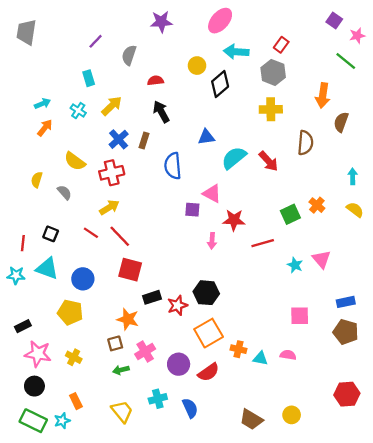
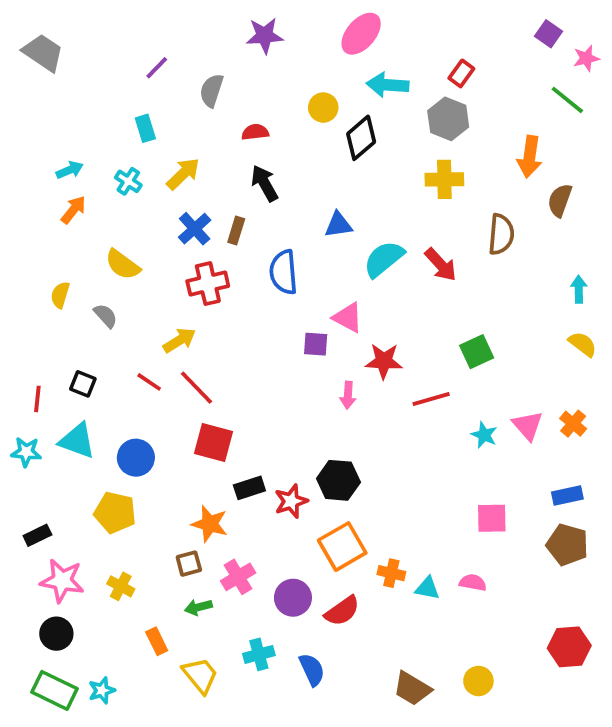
gray trapezoid: (26, 32) -> (43, 53), turned 115
red cross: (112, 173) -> (208, 284), moved
orange cross: (317, 205) -> (573, 424), moved
orange rectangle: (76, 401) -> (157, 641), moved

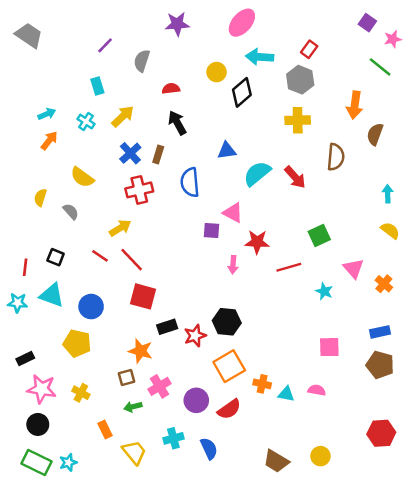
pink triangle: (528, 425) -> (353, 269), moved

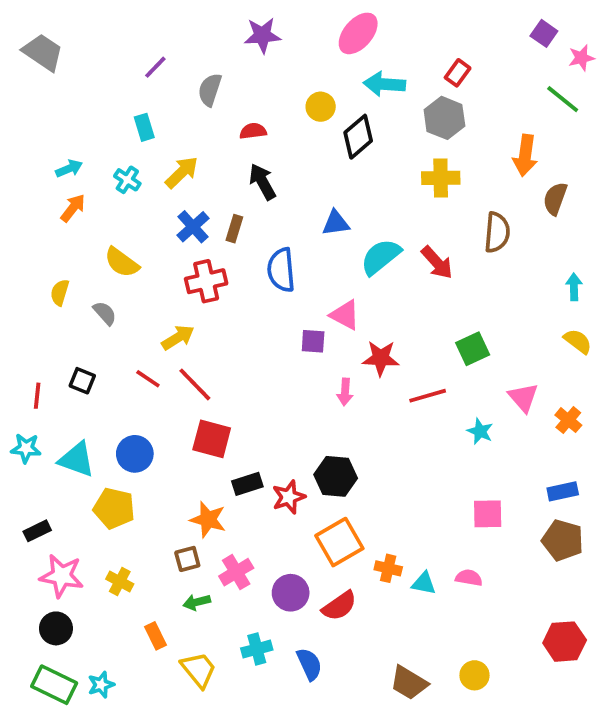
cyan triangle: (52, 295) -> (77, 459), moved

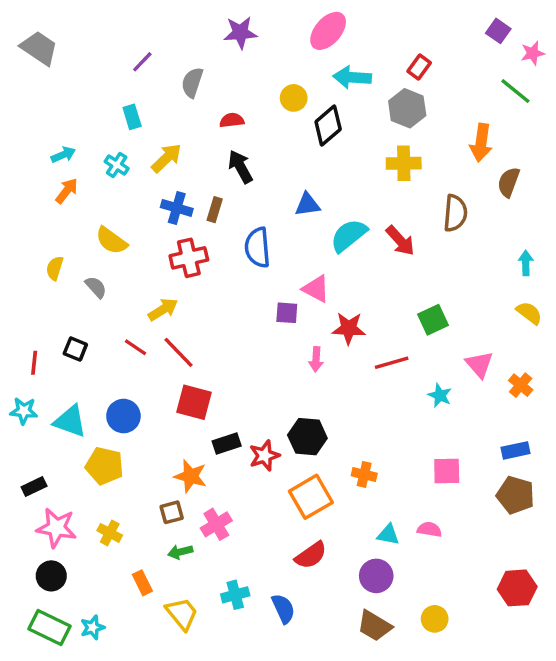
blue cross: (193, 227) -> (177, 208), turned -32
orange cross: (388, 568) -> (364, 474), moved
purple circle: (291, 593) -> (376, 576), moved

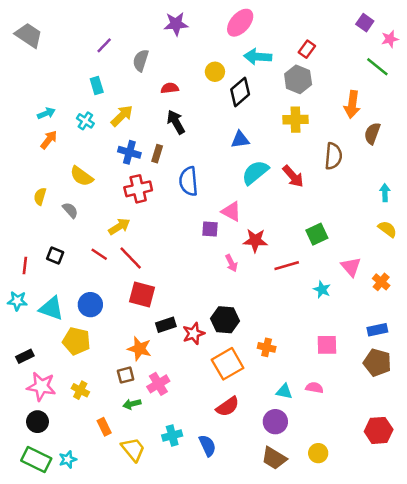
blue triangle: (307, 205) -> (240, 140), moved
pink arrow: (316, 359) -> (231, 263), turned -30

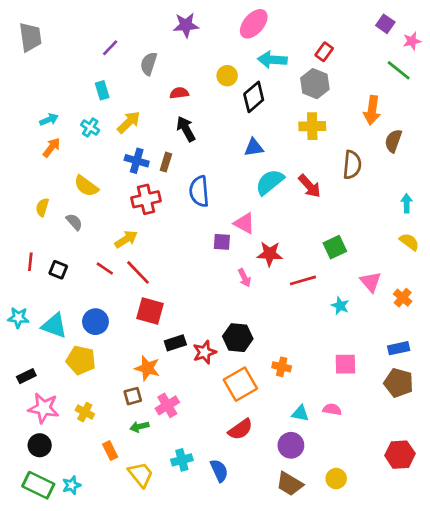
gray trapezoid: (29, 35) -> (30, 37), turned 48
red line: (25, 266) -> (30, 262), moved

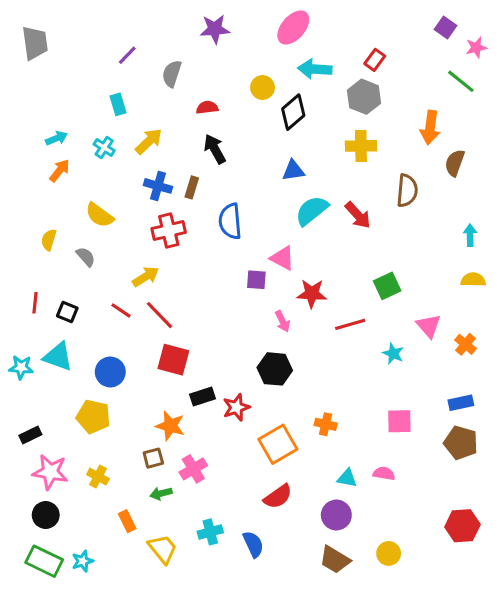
yellow semicircle: (409, 242) -> (473, 280), turned -36
cyan triangle: (54, 326) -> (58, 357), moved
black hexagon: (238, 338) -> (275, 369), moved

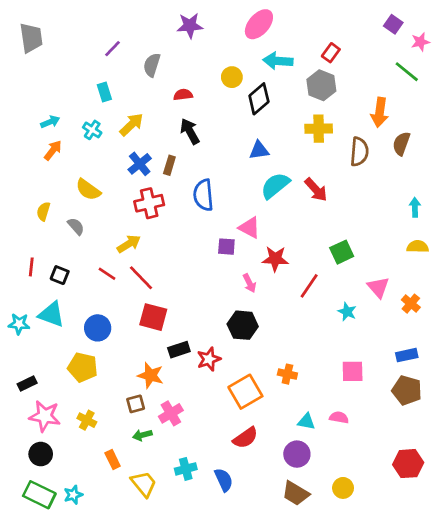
blue cross: (158, 186) -> (140, 164), turned 35
brown semicircle: (407, 191) -> (359, 152), moved
red line: (350, 324) -> (309, 286), turned -40

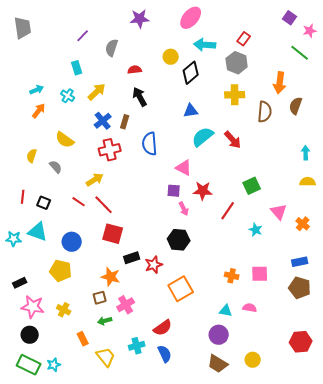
purple square: (226, 247) -> (174, 191), moved
orange cross: (287, 374) -> (232, 276), moved
red semicircle: (245, 438) -> (163, 328), moved

